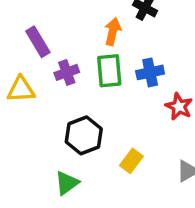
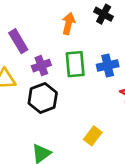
orange arrow: (113, 32) -> (68, 24), moved
black hexagon: (84, 135) -> (43, 98), moved

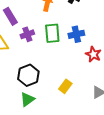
black hexagon: (43, 98) -> (28, 75), moved

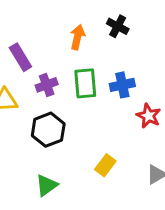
black hexagon: (28, 75) -> (48, 130), moved

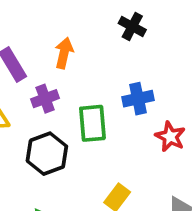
orange arrow: (78, 37) -> (64, 53), moved
green rectangle: (85, 83) -> (92, 123), moved

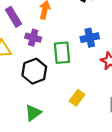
purple cross: (45, 99) -> (33, 38), turned 35

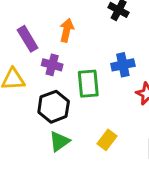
green triangle: (33, 113) -> (59, 141), moved

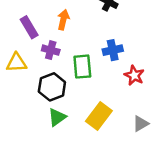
yellow rectangle: (107, 140) -> (99, 116), size x1.5

